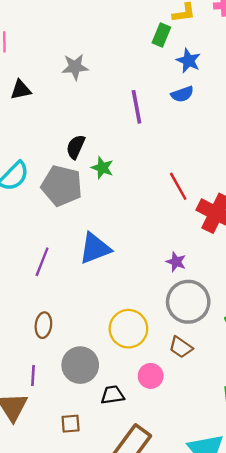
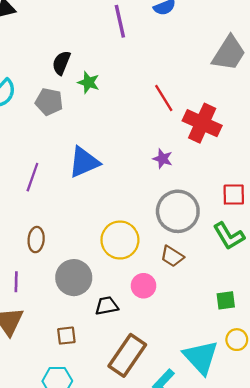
gray pentagon: (62, 186) -> (49, 102), size x0.7
purple star: (176, 262) -> (163, 159), moved
purple line: (33, 376) -> (16, 282), moved

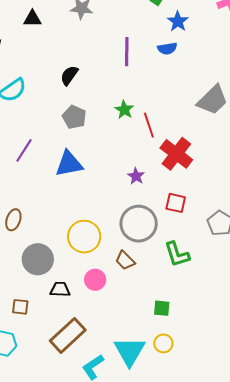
green star: (88, 82) -> (124, 110), moved
gray pentagon: (49, 102) -> (74, 117), moved
purple line: (32, 177) -> (24, 150), moved
red square: (234, 195) -> (176, 203), moved

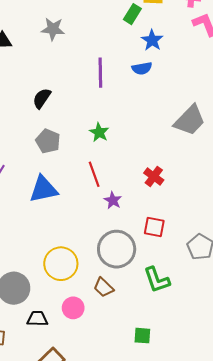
red line: (149, 125) -> (94, 174), moved
red cross: (176, 154) -> (154, 176), size x0.6

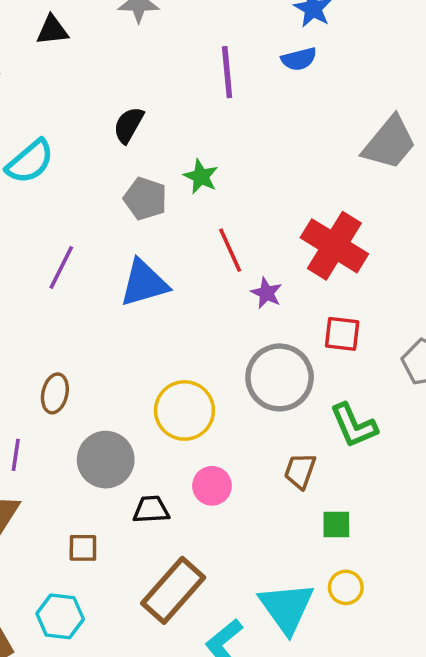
green star: (99, 132) -> (201, 177), moved
red cross: (154, 176) -> (334, 246), size x1.8
brown trapezoid: (104, 287) -> (300, 471), moved, turned 70

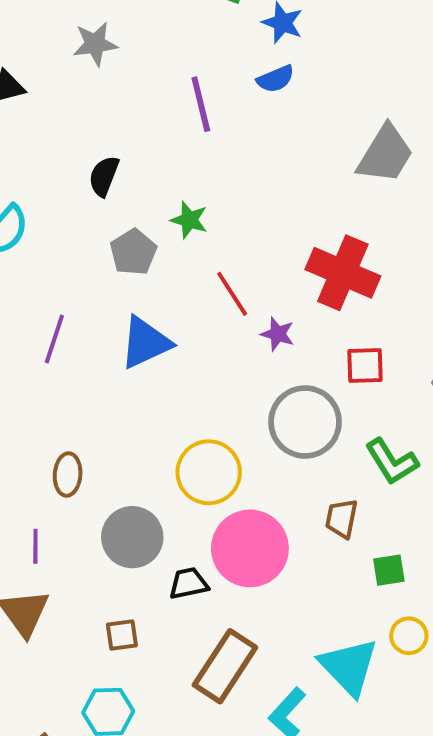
gray pentagon: (145, 199) -> (133, 252), turned 30
pink circle: (212, 486) -> (250, 548), size x1.8

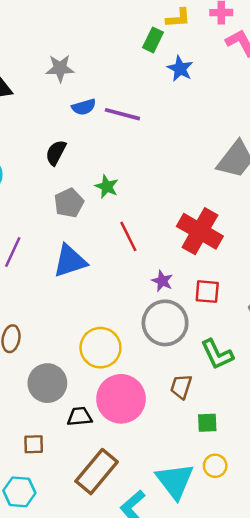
blue semicircle: (275, 79) -> (84, 107), moved
purple line: (201, 104) -> (122, 114), turned -68
purple star: (278, 334) -> (162, 281), moved

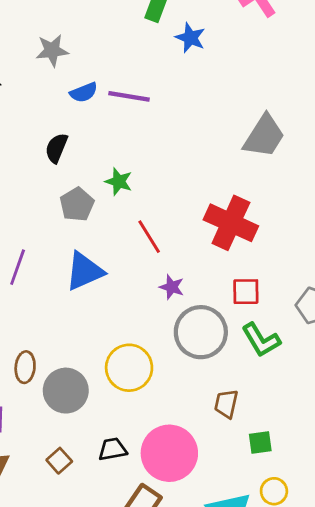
purple star: (162, 281) -> (172, 287), moved
green L-shape: (217, 354) -> (261, 340), moved
gray circle: (47, 383) -> (66, 391), moved
pink circle: (121, 399) -> (169, 453), moved
brown square: (34, 444) -> (59, 461), moved, turned -35

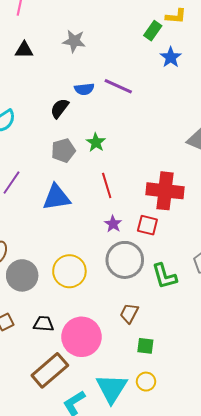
blue semicircle: (84, 92) -> (84, 89), moved
red cross: (231, 223) -> (165, 191), turned -33
red square: (246, 292) -> (147, 225), moved

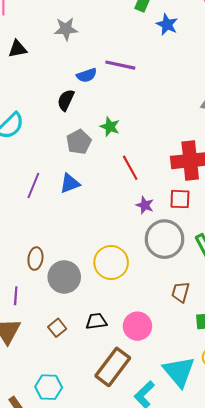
blue triangle: (56, 197) -> (70, 183), moved, size x0.7
pink circle: (81, 337) -> (137, 326), size x0.7

